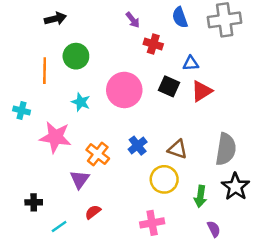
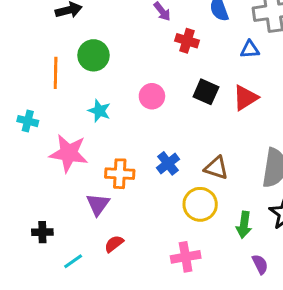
blue triangle: (191, 63) -> (250, 49), moved
pink circle: (124, 90) -> (152, 96), size x0.6
orange cross: (98, 154) -> (120, 174), turned -35

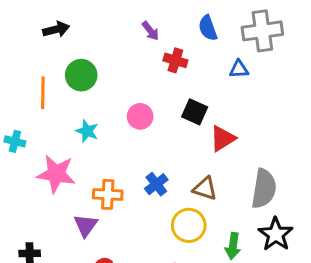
red triangle: (245, 98) -> (223, 138), moved

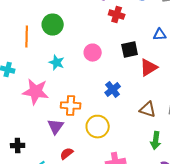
blue triangle: (239, 69) -> (160, 35), moved
black square: (195, 112) -> (130, 50), turned -36
blue cross: (156, 184) -> (113, 90), moved
brown triangle: (205, 189) -> (148, 110), moved
yellow circle: (189, 225) -> (98, 127), moved

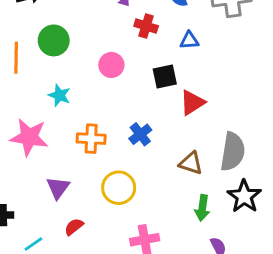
blue triangle: (160, 35) -> (189, 40), moved
pink circle: (93, 53) -> (111, 65), moved
orange cross: (71, 106) -> (91, 139), moved

